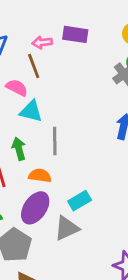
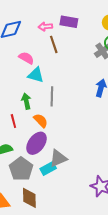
brown line: (34, 66) -> (54, 44), moved
orange semicircle: (40, 176) -> (41, 121), turned 35
cyan rectangle: (80, 201) -> (48, 168), moved

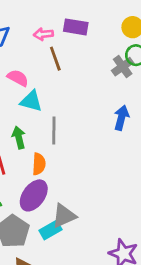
orange semicircle: (41, 121) -> (39, 164), turned 49

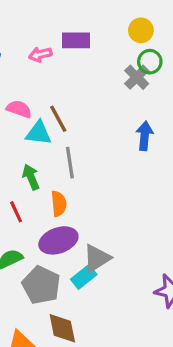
brown line: (55, 59) -> (58, 119), moved
purple ellipse: (34, 195) -> (58, 240), turned 44

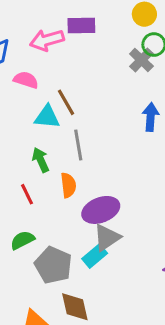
pink arrow: (40, 54) -> (47, 40), size x1.5
pink semicircle: (19, 109) -> (26, 80), moved
purple ellipse: (58, 240) -> (101, 210), moved

